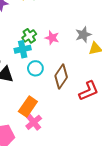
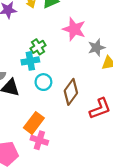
pink star: (52, 38) -> (74, 29), moved, size x1.5
pink cross: (34, 122) -> (39, 140), turned -35

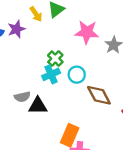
cyan circle: (43, 82) -> (77, 75), moved
brown diamond: (71, 92) -> (99, 95), turned -50

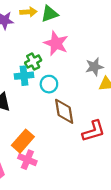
yellow arrow: (36, 14) -> (28, 12), turned -77
pink star: (87, 32) -> (56, 43), moved

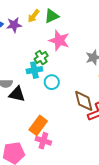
yellow arrow: (28, 12) -> (34, 16), turned 136
cyan circle: (49, 84) -> (52, 82), moved
brown diamond: (64, 111) -> (84, 101), moved

